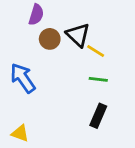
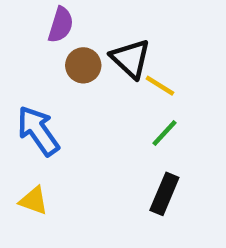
green line: (98, 79) -> (164, 133), turned -54
yellow triangle: (20, 133) -> (34, 201), moved

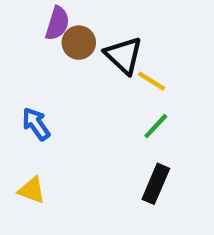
brown circle: (83, 65) -> (79, 43), moved
blue arrow: (38, 131) -> (36, 124), size x0.7

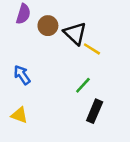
purple semicircle: (57, 23) -> (23, 14), moved
green line: (156, 126) -> (83, 85), moved

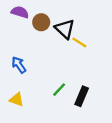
purple semicircle: (23, 14) -> (20, 12), turned -90
green line: (83, 85) -> (59, 90), moved

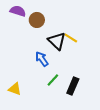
black triangle: (65, 29) -> (57, 41), moved
blue arrow: (19, 65) -> (42, 59), moved

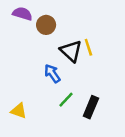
yellow line: (71, 38) -> (88, 47), turned 40

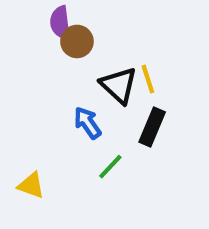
purple semicircle: (22, 14) -> (60, 23), moved, turned -114
black rectangle: (91, 107) -> (152, 127), moved

